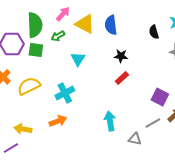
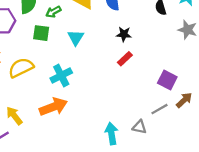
green square: (36, 50) -> (41, 33), moved
orange arrow: (58, 121) -> (53, 107), size x1.4
cyan arrow: (110, 121) -> (111, 134), moved
yellow arrow: (23, 129) -> (14, 116), turned 42

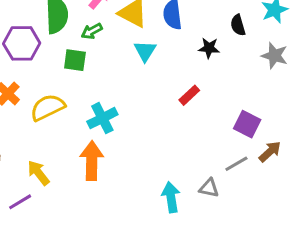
black star: (124, 34) -> (209, 48), moved
cyan triangle: (76, 38) -> (145, 51), moved
orange arrow: (53, 107) -> (92, 161), turned -68

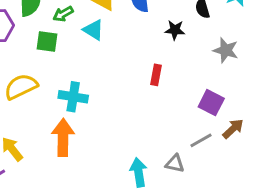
cyan triangle: (145, 51) -> (94, 30), moved, turned -30
gray star: (275, 56) -> (226, 50), moved
red rectangle: (189, 95) -> (156, 75), turned -36
cyan cross: (102, 118) -> (73, 97), turned 36

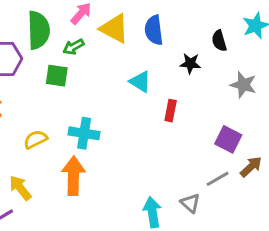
cyan triangle: (94, 30) -> (140, 82), moved
yellow semicircle: (21, 87) -> (35, 139), moved, size x0.7
gray triangle: (175, 164) -> (190, 203), turned 30

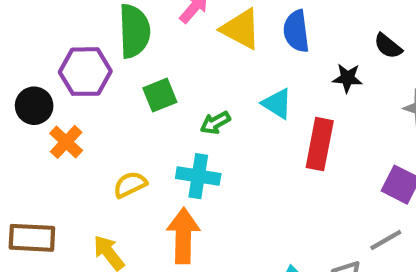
black semicircle: (219, 41) -> (388, 46), turned -35
green arrow: (73, 47) -> (215, 123), moved
green square: (57, 76) -> (160, 95), turned -30
red rectangle: (171, 111) -> (320, 144), size x1.6

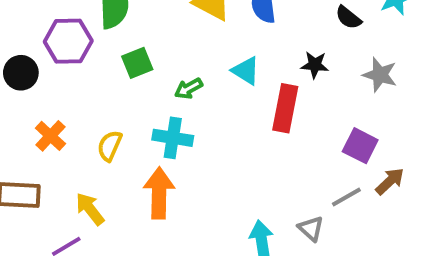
black star: (347, 78) -> (315, 65), moved
orange cross: (66, 142) -> (50, 136), moved
yellow semicircle: (130, 185) -> (110, 146), turned -40

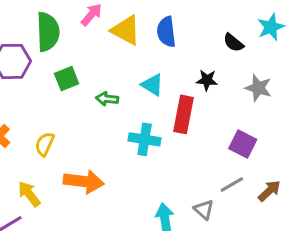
green arrow: (189, 89) -> (107, 99), turned 35
cyan cross: (173, 138) -> (145, 139), moved
brown arrow: (390, 181) -> (269, 191), moved
orange arrow: (159, 193) -> (84, 181), turned 96

